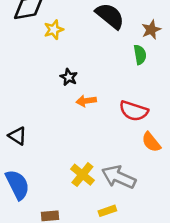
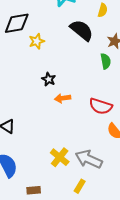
yellow rectangle: (107, 211) -> (80, 186), turned -40

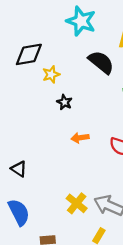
black star: (49, 79) -> (64, 102), moved

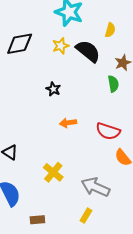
yellow star: (51, 74) -> (61, 46), moved
yellow cross: (77, 203) -> (53, 172), moved

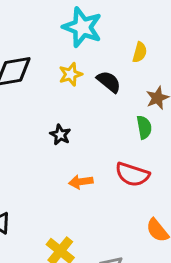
black semicircle: (88, 51) -> (109, 82), size x0.7
red semicircle: (108, 131) -> (132, 174), moved

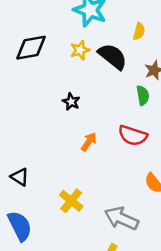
black semicircle: (109, 82) -> (113, 56), size x1.4
orange arrow: (81, 182) -> (89, 142), turned 132

